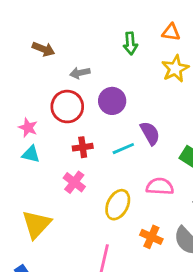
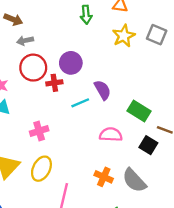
gray arrow: (80, 73) -> (25, 41), moved
red cross: (83, 147) -> (54, 83), moved
pink cross: (74, 182) -> (39, 131), turned 36
yellow ellipse: (118, 205) -> (41, 169), moved

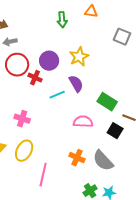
yellow star: (124, 36) -> (79, 57), moved
red cross: (54, 83) -> (35, 78), turned 32
pink cross: (39, 131) -> (22, 119), turned 35

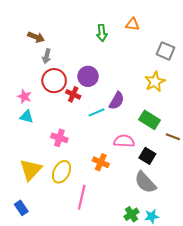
gray arrow: (10, 42) -> (47, 56), turned -64
yellow star: (79, 57) -> (155, 82), moved
purple semicircle: (76, 84) -> (117, 101), turned 60
black square: (115, 131) -> (147, 156), moved
orange cross: (77, 158) -> (101, 162), moved

